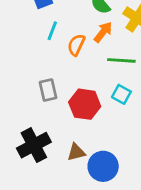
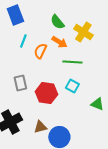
orange arrow: (103, 32) -> (59, 42), turned 84

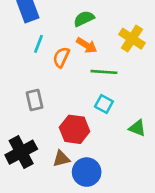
green semicircle: (57, 22) -> (84, 19), turned 105
yellow cross: (83, 32) -> (132, 39), moved
red hexagon: (46, 93) -> (75, 129), moved

